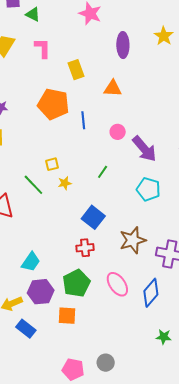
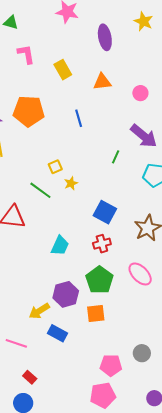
orange pentagon: (53, 104) -> (29, 111), moved
pink circle: (118, 132) -> (140, 93), moved
green line: (103, 172) -> (116, 157), moved
cyan trapezoid: (31, 262) -> (60, 246), moved

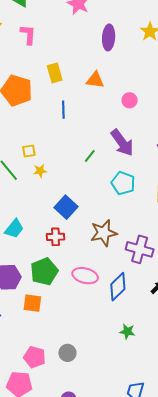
yellow rectangle: (63, 70) -> (55, 73), moved
pink ellipse: (140, 274) -> (85, 276), turned -45

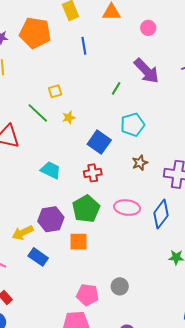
yellow star: (40, 171) -> (69, 117), moved
cyan pentagon: (123, 183) -> (133, 125), moved, turned -30
cyan trapezoid: (14, 229) -> (51, 170), turned -95
brown star: (104, 233) -> (140, 163), size x0.6

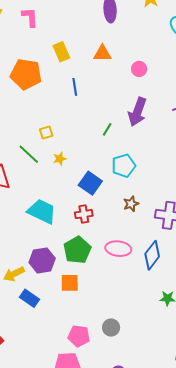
purple arrow: (146, 71) -> (137, 112), turned 64
cyan trapezoid: (51, 170) -> (42, 211), size x1.4

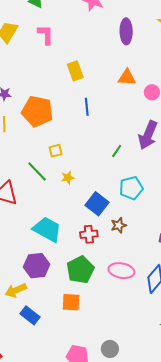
orange triangle: (102, 53) -> (127, 78), moved
orange pentagon: (26, 74) -> (37, 111), moved
brown star: (131, 204) -> (119, 225), moved
purple hexagon: (42, 260) -> (37, 266), moved

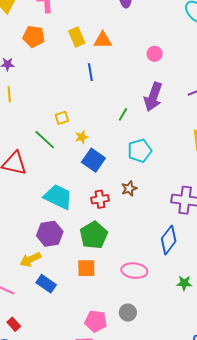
orange triangle: (127, 78) -> (103, 40), moved
orange pentagon: (37, 111) -> (34, 37), moved, size x0.7
yellow star: (68, 178) -> (82, 137), moved
blue square: (97, 204) -> (93, 160), moved
pink ellipse: (121, 271) -> (134, 271), moved

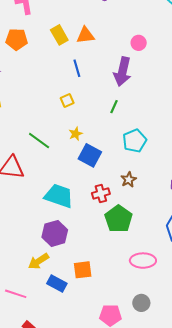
purple arrow: (153, 97) -> (122, 72), moved
yellow square: (62, 118) -> (67, 100), moved
green pentagon: (94, 235) -> (119, 219), moved
orange square: (86, 268) -> (83, 270), moved

